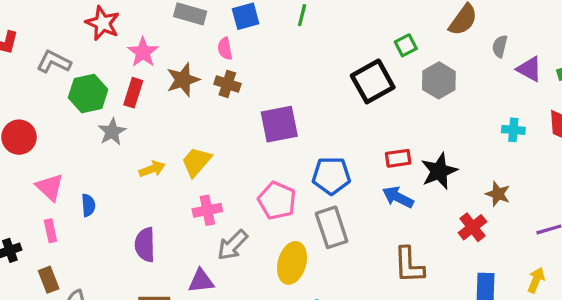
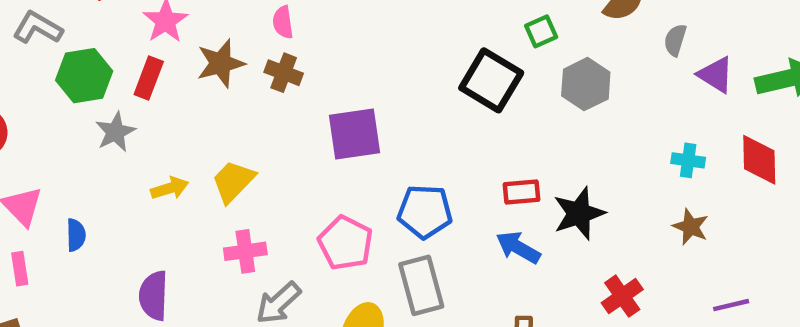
black square: (373, 81) -> (491, 80), turned -33
brown star: (498, 194) -> (691, 227), moved

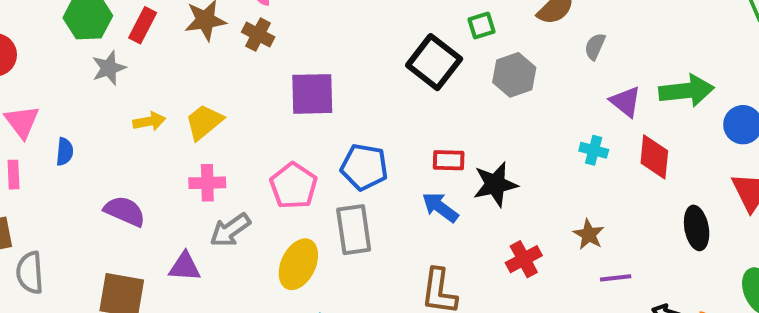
purple triangle: (716, 75) -> (626, 102), moved
brown star: (691, 227) -> (589, 234), moved
purple semicircle: (154, 296) -> (125, 211), turned 105

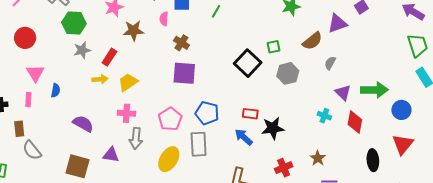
red rectangle: (143, 25) -> (109, 57), moved
brown cross: (258, 35) -> (181, 43), moved
gray arrow: (230, 230) -> (136, 138), turned -55
gray semicircle: (30, 273) -> (32, 150), turned -40

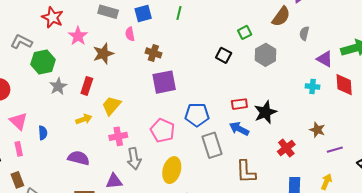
black square: (248, 63) -> (224, 55), size x0.6
yellow arrow: (100, 79) -> (84, 119), moved
gray rectangle: (199, 144) -> (212, 145), moved

